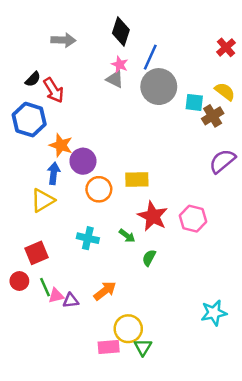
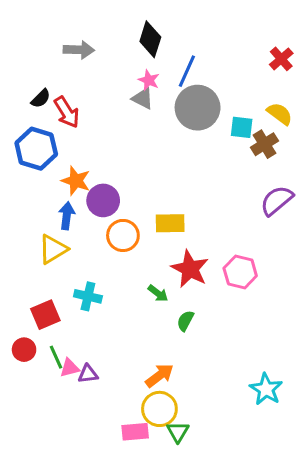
cyan cross: (88, 238) -> (88, 296), moved
orange arrow: (105, 291) -> (159, 375), moved
cyan star: (214, 313) -> (266, 389), turned -30

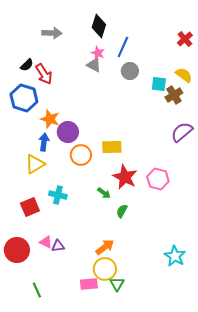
gray circle: (198, 108) -> (130, 71), size x0.6
red circle: (24, 350) -> (17, 250), moved, size x1.6
green line: (56, 357) -> (37, 290), moved
pink triangle: (70, 368) -> (46, 242), turned 40

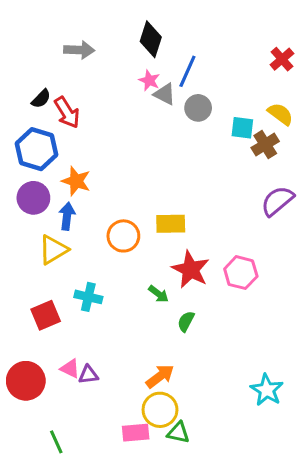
gray triangle: (94, 65) -> (165, 94), moved
purple circle: (68, 132) -> (33, 198), moved
green triangle: (117, 284) -> (178, 433), turned -49

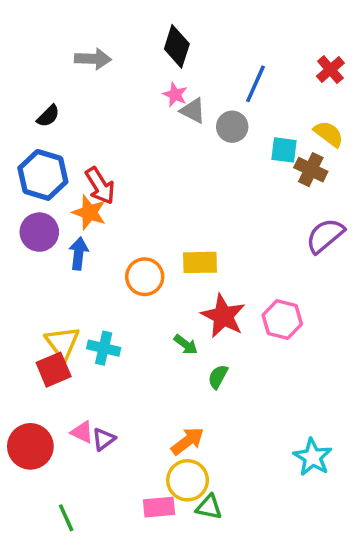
blue line: (187, 71) -> (255, 84), moved
red arrow: (67, 112) -> (100, 186), moved
brown cross: (265, 144) -> (311, 170), turned -32
yellow triangle: (53, 250) -> (63, 343), moved, turned -36
purple triangle: (88, 375) -> (104, 439), turned -30

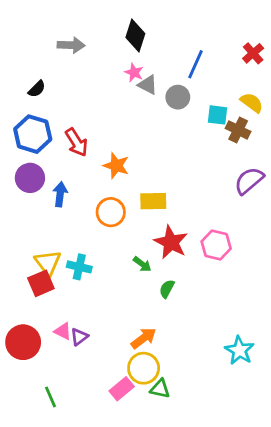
orange star: (89, 212) -> (116, 166), moved
pink rectangle: (159, 507) -> (122, 389), turned -35

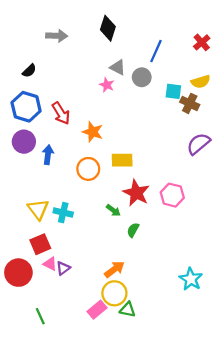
pink star: (134, 72) -> (107, 85), moved
yellow semicircle: (252, 103) -> (201, 82), turned 126
red square: (41, 283) -> (40, 244), moved

